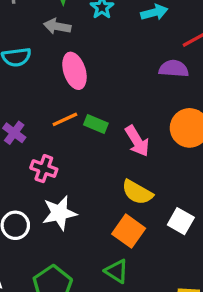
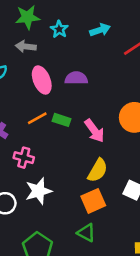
purple semicircle: (174, 69) -> (76, 78), moved
yellow semicircle: (137, 192) -> (98, 170), turned -85
orange square: (129, 231) -> (93, 201), turned 35

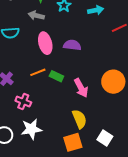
yellow semicircle: (98, 170) -> (79, 119), turned -60

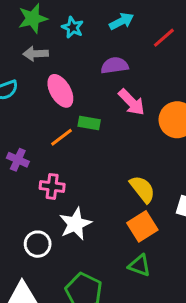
purple semicircle: (72, 45) -> (115, 66), moved
green rectangle: (56, 76) -> (89, 123), moved
pink arrow: (81, 88) -> (132, 102), moved

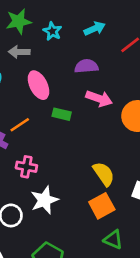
pink arrow: (132, 102) -> (99, 99), turned -30
orange line: (61, 137) -> (20, 125), moved
green triangle: (139, 265) -> (113, 240), moved

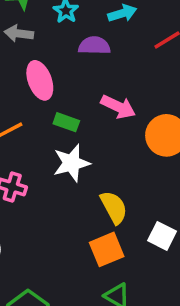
purple semicircle: (86, 66) -> (94, 46), moved
white star: (44, 200) -> (72, 163), moved

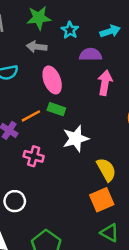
pink arrow: (118, 107) -> (105, 83), moved, turned -105
green rectangle: (66, 122) -> (56, 109), moved

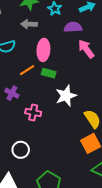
pink ellipse: (52, 80) -> (43, 50), turned 30
pink arrow: (105, 83) -> (86, 49), turned -42
orange line: (31, 116) -> (27, 70), moved

